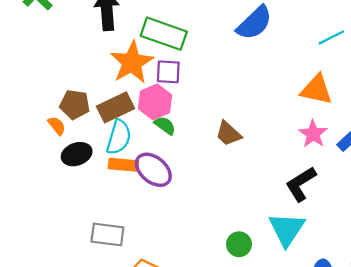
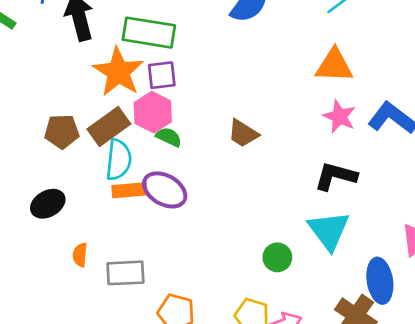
orange semicircle: (57, 126) -> (80, 255), moved, turned -126
black ellipse: (77, 154) -> (48, 204), moved
black L-shape: (301, 184) -> (336, 176), turned 57

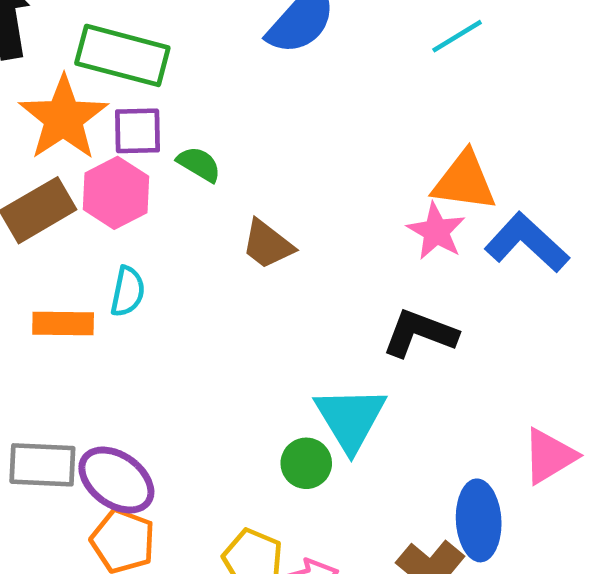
orange triangle: (334, 65) -> (464, 181), moved
green semicircle: (169, 137) -> (199, 164), moved
cyan semicircle: (119, 160) -> (128, 291), moved, size x0.7
purple ellipse: (165, 190) -> (116, 480), moved
cyan triangle: (329, 231) -> (350, 419), moved

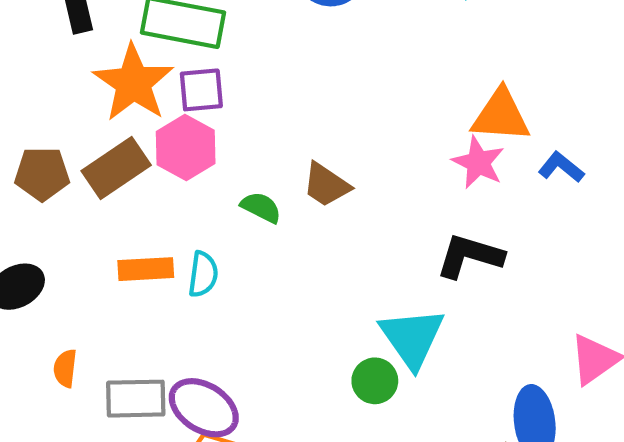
green semicircle: (199, 164) -> (261, 207), moved
blue L-shape: (527, 243) -> (561, 167), size x0.6
cyan semicircle: (128, 291) -> (203, 274), moved

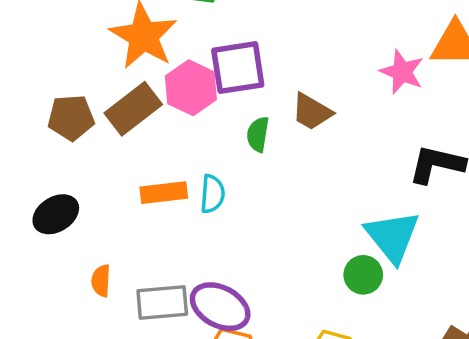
purple square: (201, 90) -> (238, 68), moved, size x1.4
pink star: (478, 163) -> (402, 72), moved
green semicircle: (261, 207) -> (258, 134), turned -104

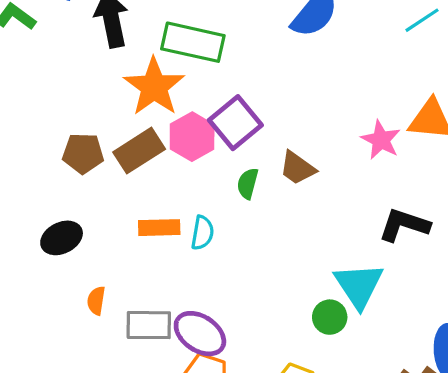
purple square: (238, 68) -> (235, 123), turned -36

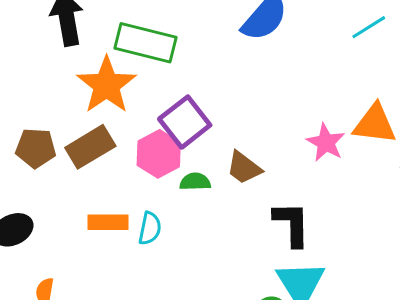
pink hexagon: (192, 137) -> (159, 154), moved
green semicircle: (248, 184) -> (195, 182), turned 72
black L-shape: (404, 225) -> (292, 224), moved, turned 69

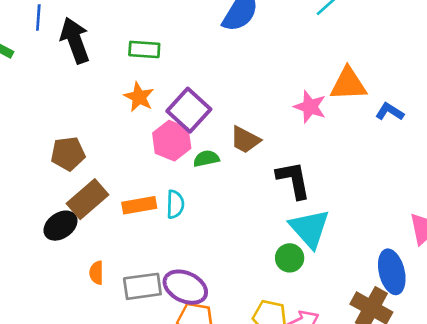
green rectangle: (145, 43) -> (144, 49), size x0.6
orange star: (107, 85) -> (139, 97), moved, size x0.6
brown rectangle: (90, 147) -> (88, 199), moved

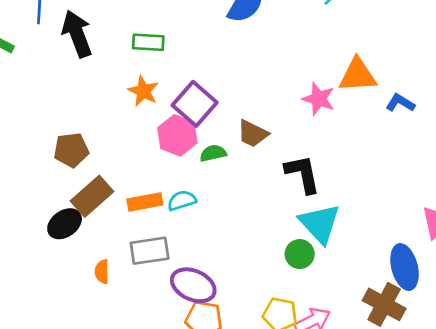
cyan semicircle: (175, 204) -> (182, 201), turned -108
gray rectangle: (142, 286) -> (150, 251), moved

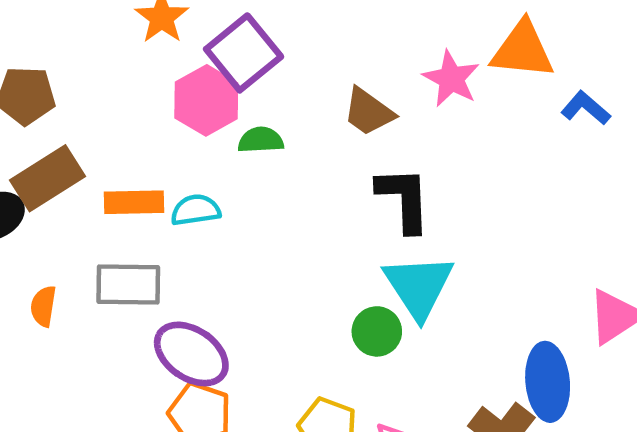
brown trapezoid: (253, 134) -> (368, 112), moved

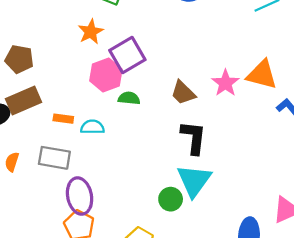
orange rectangle: (134, 202) -> (63, 119), size x0.7
purple ellipse: (191, 354) -> (80, 196), turned 36

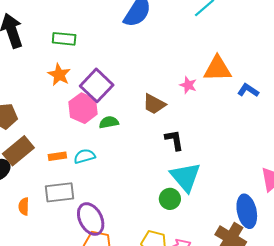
pink star: (225, 83) -> (188, 85), size x0.7
black L-shape: (194, 137) -> (174, 140), size x0.7

